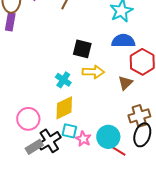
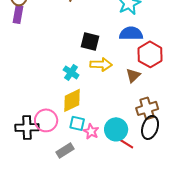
pink circle: (28, 119) -> (46, 120), moved
black cross: (49, 141) -> (27, 127), moved, turned 30
gray rectangle: (34, 147) -> (65, 150), moved

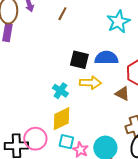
blue semicircle: (131, 33) -> (106, 58), moved
brown triangle: (133, 75) -> (122, 94), turned -49

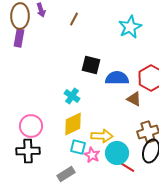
blue semicircle: (106, 58) -> (117, 78), moved
yellow arrow: (90, 83) -> (102, 136), moved
pink circle: (35, 139) -> (31, 126), moved

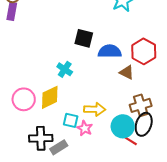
yellow diamond: (73, 124) -> (50, 97), moved
black cross: (28, 151) -> (41, 138), moved
cyan circle: (117, 153) -> (123, 126), moved
red line: (127, 167) -> (130, 140), moved

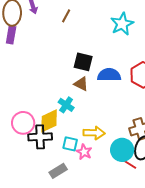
cyan cross: (65, 69) -> (66, 105), moved
brown triangle: (127, 72) -> (81, 84), moved
black cross: (41, 138) -> (40, 137), moved

